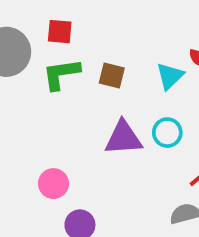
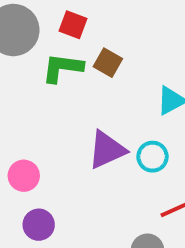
brown square: (112, 75) -> (108, 63), moved
purple triangle: (123, 138) -> (107, 150), turned -36

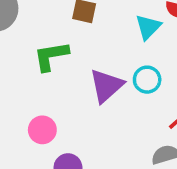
green L-shape: (62, 68) -> (51, 56), moved

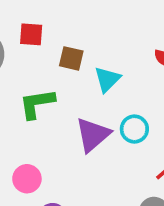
cyan triangle: (148, 27) -> (107, 79), moved

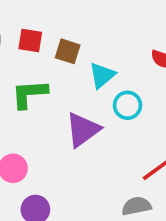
red square: (31, 34) -> (30, 40), moved
cyan circle: (134, 129) -> (128, 105), moved

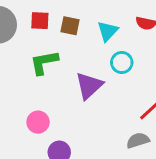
cyan triangle: (102, 75) -> (108, 31), moved

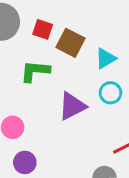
brown square: (70, 26) -> (71, 43), size x1.4

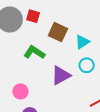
red square: (43, 29) -> (33, 16), moved
green L-shape: (35, 71) -> (34, 52), turned 30

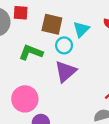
cyan circle: (87, 65) -> (64, 45), moved
pink circle: (20, 91) -> (25, 99), size x1.5

